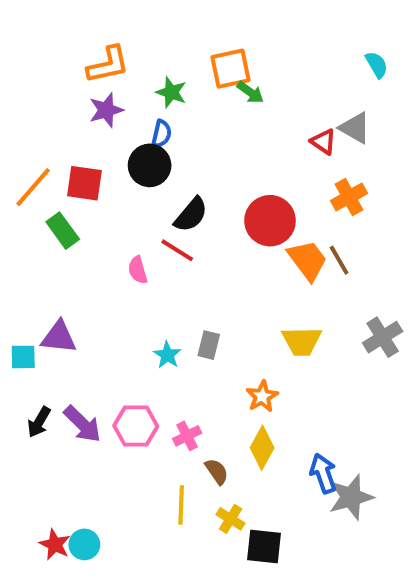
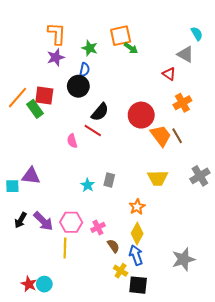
orange L-shape: (108, 65) -> (57, 34), turned -75
gray triangle: (355, 128) -> (185, 54), moved
green rectangle: (63, 231) -> (35, 109), moved
blue arrow: (323, 473) -> (136, 255), moved
yellow line: (181, 505) -> (65, 248), moved

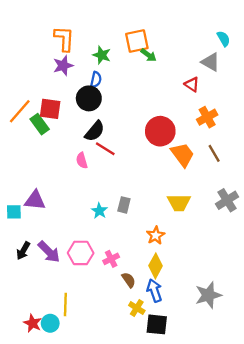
black semicircle: (100, 112) -> (95, 131), moved
brown line: (177, 136) -> (214, 153), moved
yellow line: (65, 248) -> (65, 305), moved

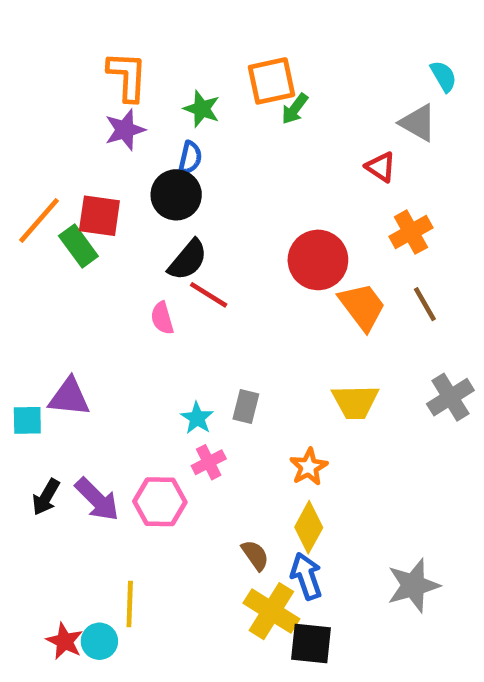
green arrow: (149, 55) -> (295, 109), turned 91
pink cross: (111, 259) -> (209, 462), moved
yellow cross: (137, 308) -> (271, 611), size x1.6

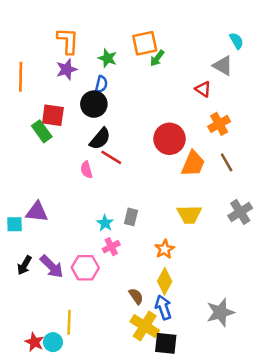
orange line: (39, 220) -> (21, 77), moved, turned -40
orange trapezoid: (362, 306) -> (193, 164), turned 60

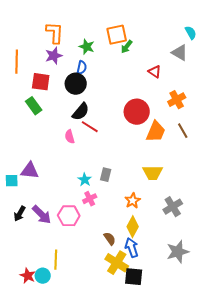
red triangle: (203, 89) -> (155, 72), moved
red square: (53, 115) -> (41, 82), moved
gray cross: (240, 212) -> (173, 207), moved

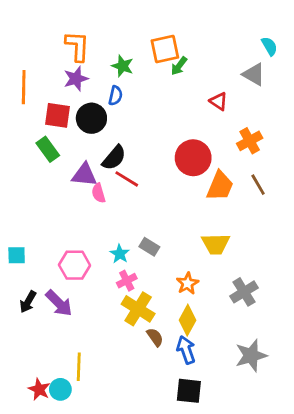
black circle: (76, 84) -> (91, 118), moved
purple triangle: (30, 171) -> (84, 175), moved
gray rectangle: (106, 175) -> (149, 247), turned -72
pink hexagon: (69, 216) -> (75, 265), moved
yellow cross: (117, 263) -> (138, 309), moved

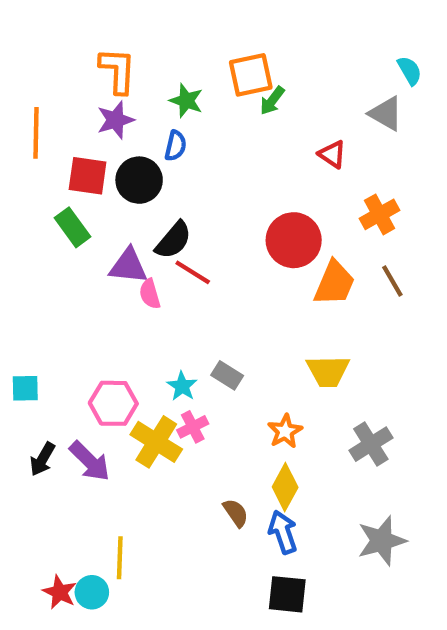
yellow cross: (138, 309) -> (156, 442), moved

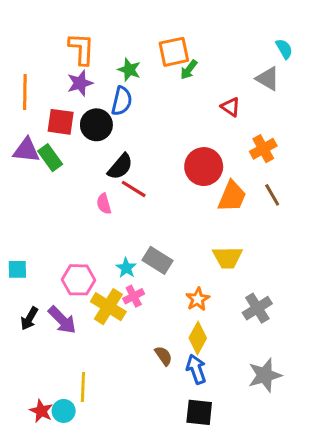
blue semicircle: (176, 146) -> (122, 101), size x1.4
purple triangle: (128, 266) -> (26, 150), moved
gray rectangle: (227, 375) -> (157, 260), size x1.4

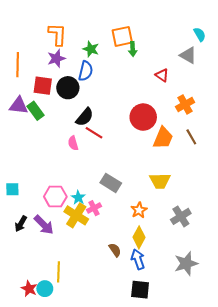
green arrow: (189, 70) -> (133, 49), turned -40
cyan star: (126, 268) -> (78, 198), moved

